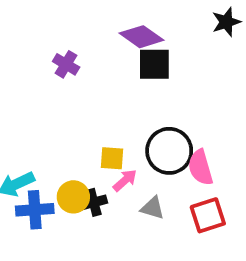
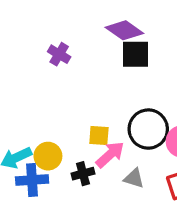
pink arrow: (125, 180) -> (110, 155), size x1.4
yellow circle: (73, 197) -> (48, 156), moved

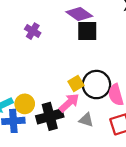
yellow square: (99, 135) -> (76, 83), moved, turned -35
black cross: (83, 174) -> (50, 116), size x1.6

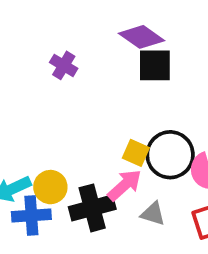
yellow square: (76, 83) -> (136, 153), turned -35

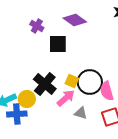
purple cross: (64, 65) -> (37, 26), moved
black square: (155, 65) -> (58, 44), moved
black cross: (92, 208) -> (45, 84), moved, turned -35

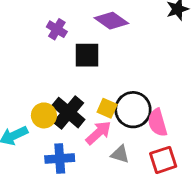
yellow circle: (27, 99) -> (44, 115), moved
blue cross: (17, 114) -> (60, 159), moved

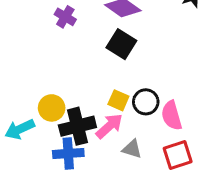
black square: (87, 55) -> (121, 44), moved, turned 32
black circle: (133, 110) -> (146, 102), size x0.7
black cross: (68, 113) -> (77, 126), moved, turned 36

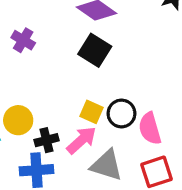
purple cross: (65, 17) -> (23, 40), moved
black cross: (77, 126) -> (47, 140), size x0.6
gray triangle: (132, 149) -> (106, 165), size x1.5

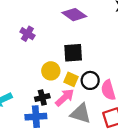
black square: (95, 50) -> (73, 53), moved, turned -36
yellow circle: (18, 120) -> (51, 71), moved

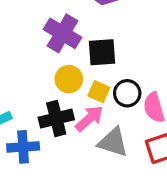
purple cross: (27, 34) -> (63, 33), moved, size x1.6
black cross: (42, 97) -> (56, 119), size x1.5
blue cross: (36, 117) -> (23, 147), moved

